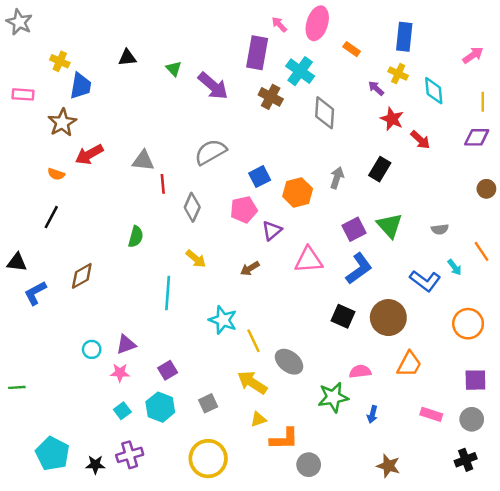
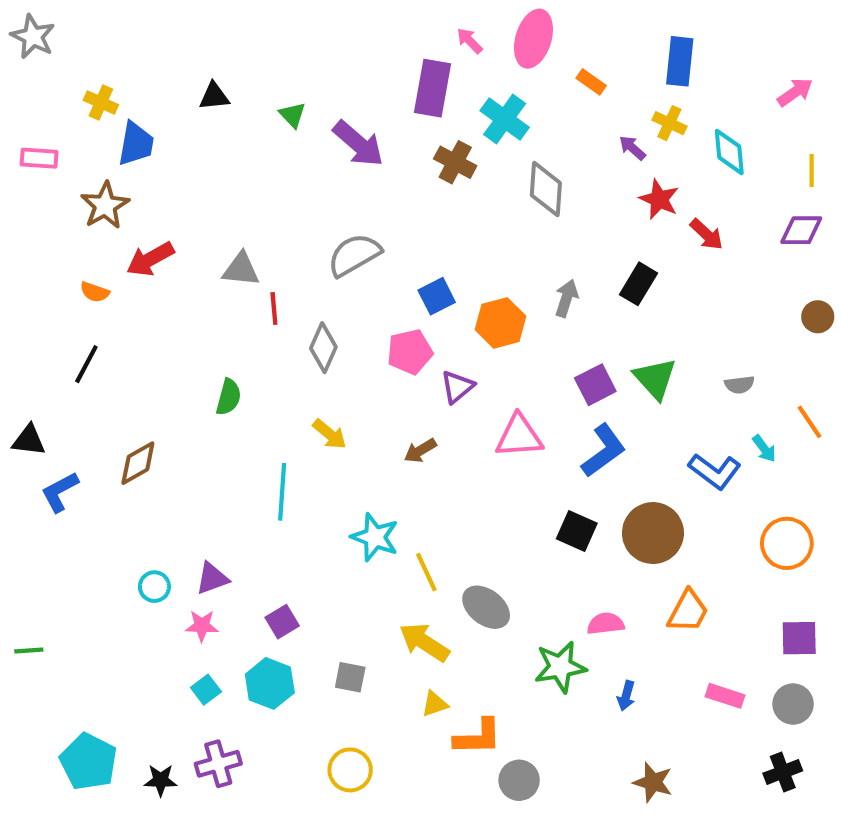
gray square: (208, 403) -> (350, 677), turned 36
yellow circle: (208, 459) -> (350, 770), size x0.7

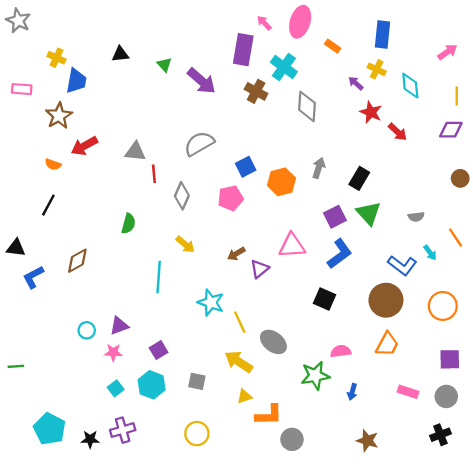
black rectangle: (639, 284) -> (359, 178), moved
purple triangle: (457, 387) -> (260, 269), moved
brown circle: (653, 533) -> (386, 300), moved

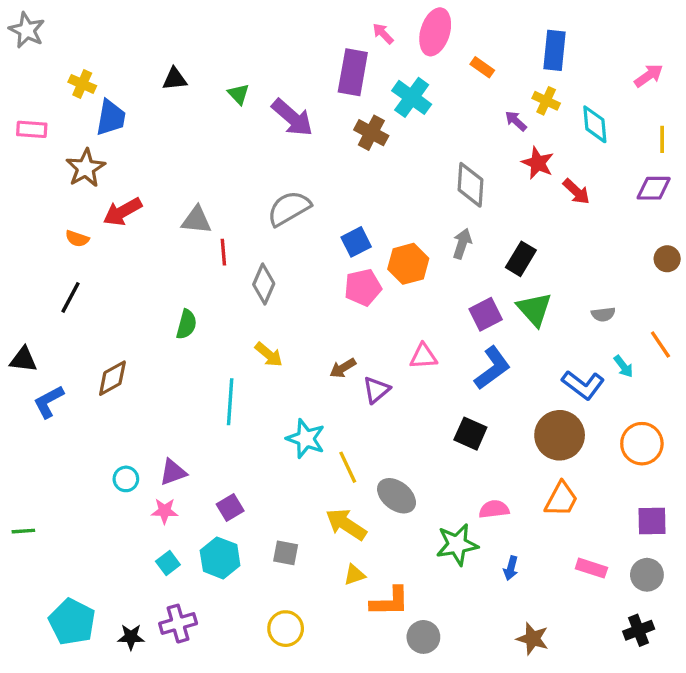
gray diamond: (307, 106) -> (470, 185), moved
pink pentagon: (231, 198) -> (363, 287), moved
pink triangle: (292, 246) -> (423, 356), size x0.7

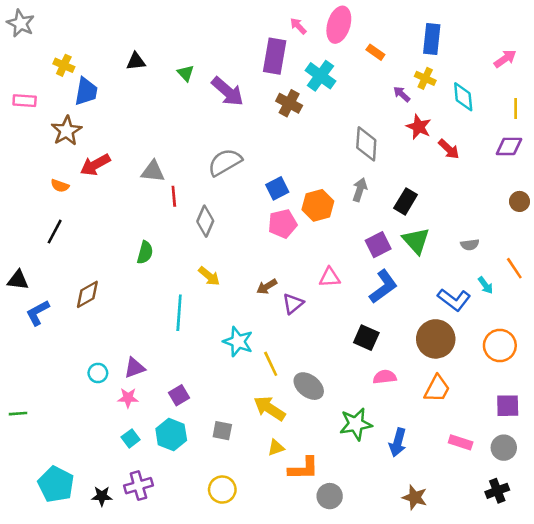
pink semicircle: (494, 509) -> (385, 377), moved
blue arrow: (511, 568) -> (398, 442), size x1.5

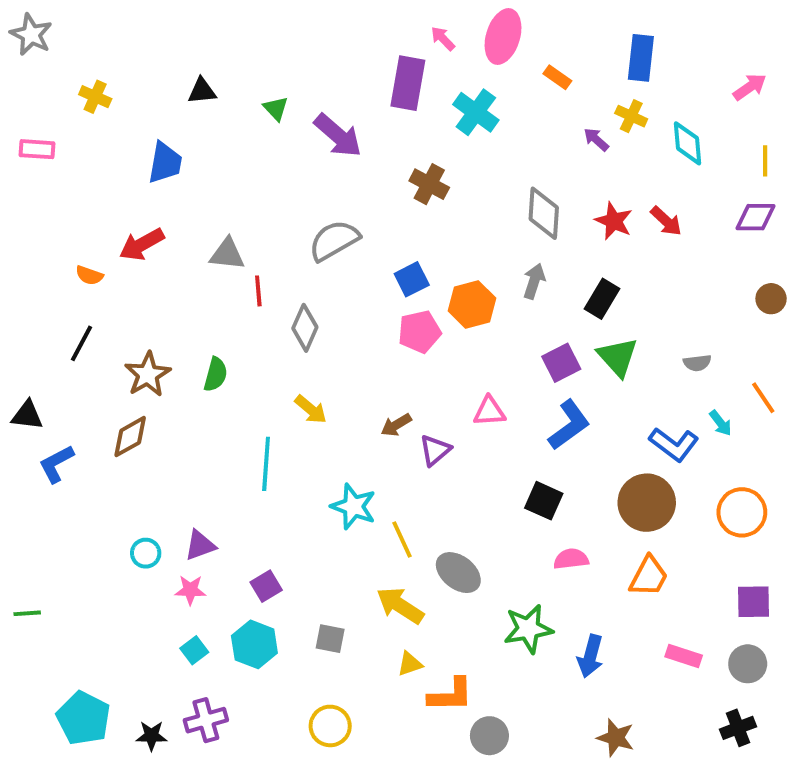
blue trapezoid: (86, 91) -> (165, 163), moved
brown cross: (289, 103) -> (429, 184), moved
red star: (419, 127) -> (614, 221), moved
brown star: (66, 131) -> (148, 374), moved

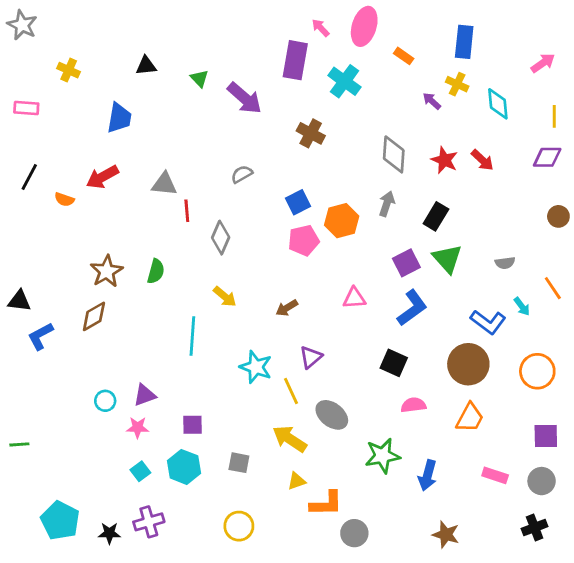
gray semicircle: (334, 240) -> (242, 174), size x0.6
black line: (82, 343) -> (29, 177), moved
purple triangle: (435, 450) -> (311, 357), moved
purple square: (266, 586) -> (192, 425), turned 30

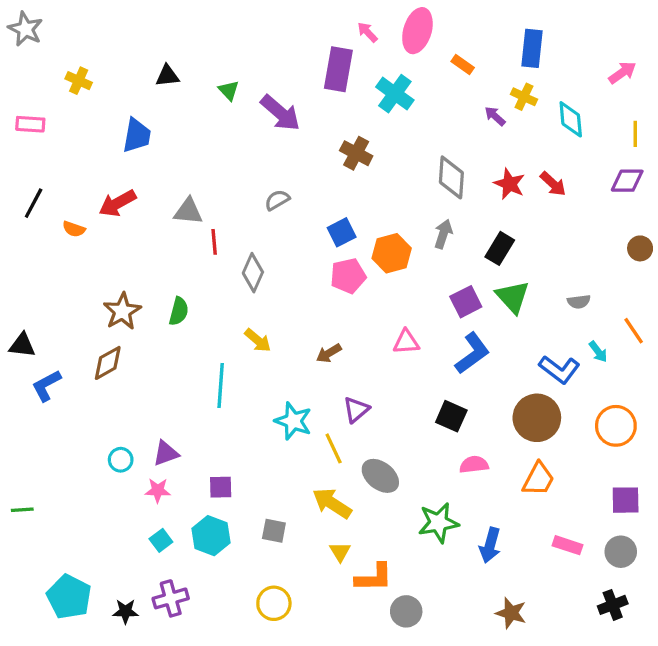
yellow triangle: (297, 481) -> (340, 552), turned -42

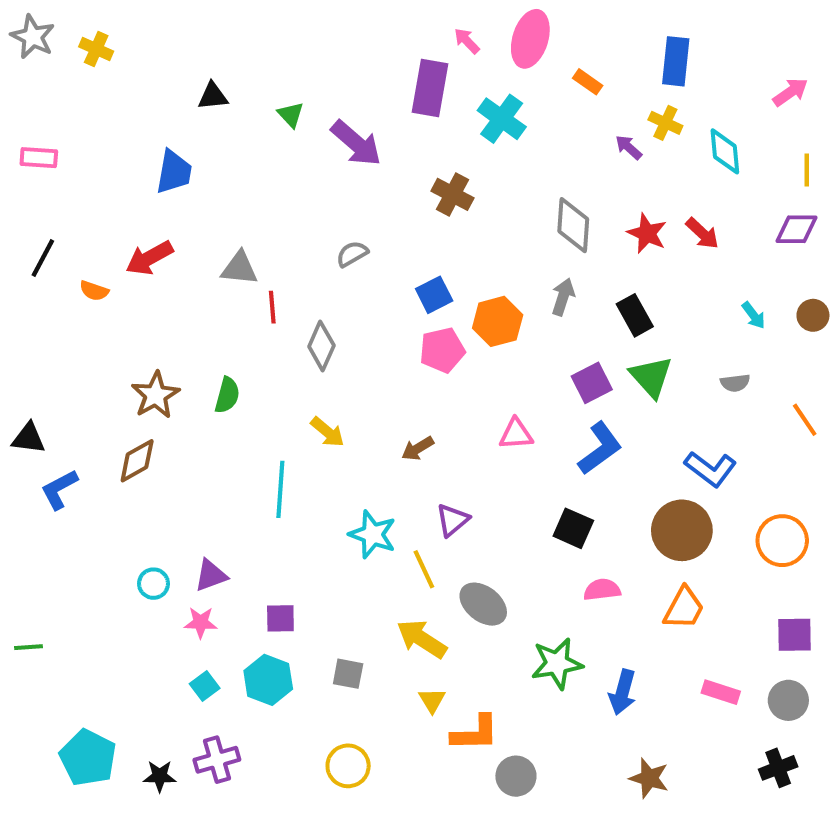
yellow cross: (79, 81) -> (96, 49), moved
black rectangle: (500, 248) -> (635, 315), turned -60
cyan arrow: (598, 352) -> (754, 315), moved

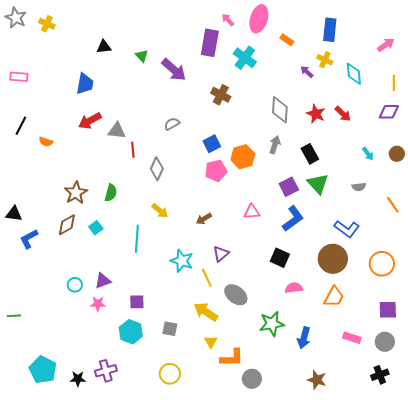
red arrow: (149, 258) -> (90, 121), moved
cyan square: (205, 686) -> (96, 228), moved

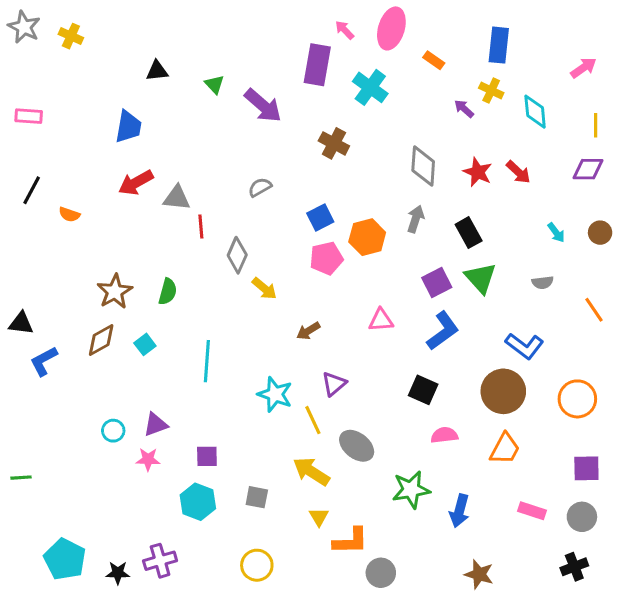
yellow arrow: (160, 211) -> (264, 289), moved

